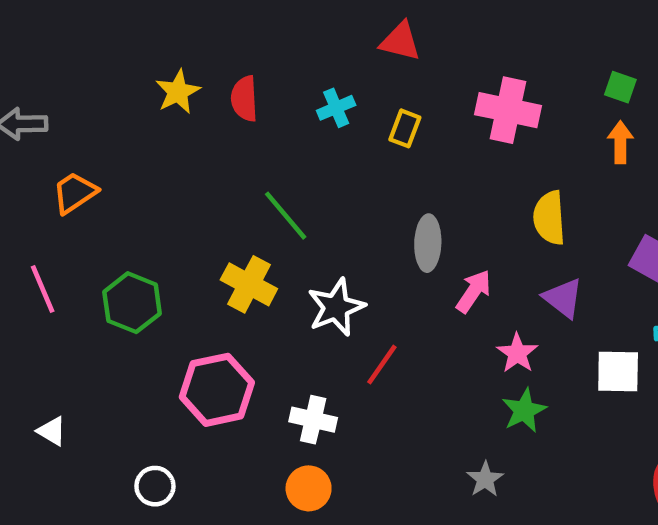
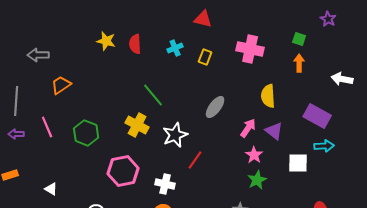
yellow star: (178, 92) -> (106, 41), turned -30
gray ellipse: (428, 243) -> (215, 107), turned 35
pink arrow: (474, 291) -> (248, 128), moved

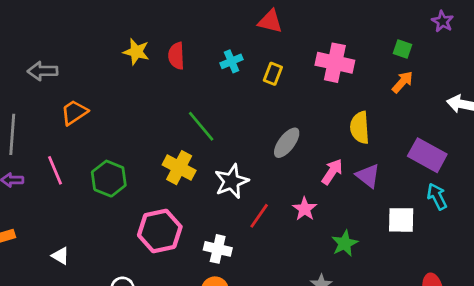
orange arrow: (299, 63) -> (402, 82), turned 42
cyan arrow: (324, 146) -> (437, 197), turned -114
pink star: (254, 155) -> (305, 209), moved

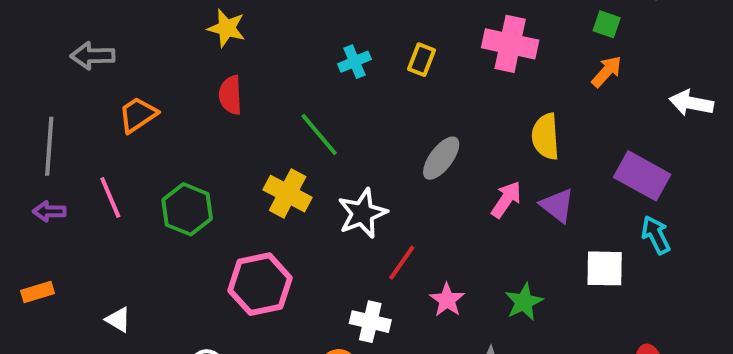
red semicircle: (176, 56) -> (230, 95), moved
cyan cross: (231, 61) -> (355, 62), moved
pink star: (305, 209) -> (447, 300), moved
white cross: (218, 249) -> (370, 322), moved

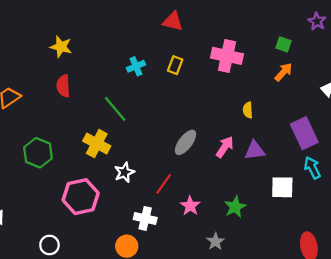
yellow semicircle: (546, 136) -> (248, 110), size x0.6
gray ellipse: (441, 158) -> (186, 142), moved
purple rectangle: (642, 176) -> (304, 133), turned 36
purple triangle: (557, 205) -> (255, 150), turned -45
white star: (362, 213) -> (124, 172), moved, size x0.7

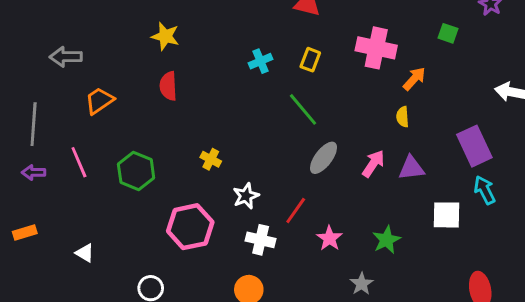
orange arrow: (284, 72) -> (414, 79), moved
green line: (115, 109) -> (303, 109), moved
yellow cross: (97, 144) -> (211, 159), size x0.6
white cross: (145, 218) -> (261, 240), moved

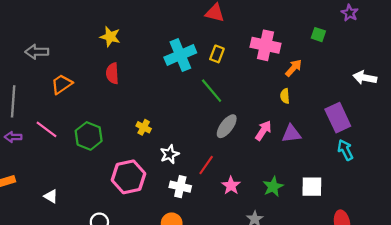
cyan cross: (261, 61) -> (180, 55), size x1.8
pink line: (79, 162) -> (47, 129), turned -30
white square: (447, 215) -> (312, 187), moved

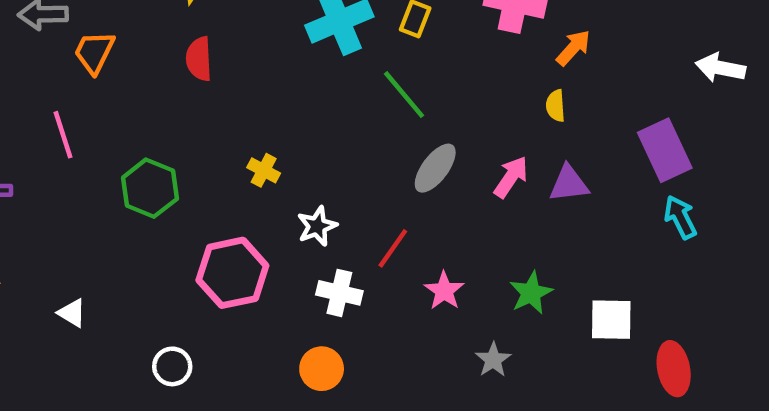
orange trapezoid: (62, 84) -> (94, 52), moved, turned -30
pink line: (47, 129) -> (63, 135), moved, turned 35
white square: (312, 187) -> (611, 320), moved

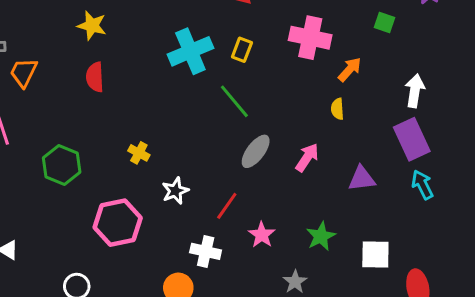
white arrow: (720, 68) -> (415, 91), moved, turned 88
purple triangle: (569, 184) -> (362, 179), moved
white cross: (339, 293) -> (206, 251), moved

